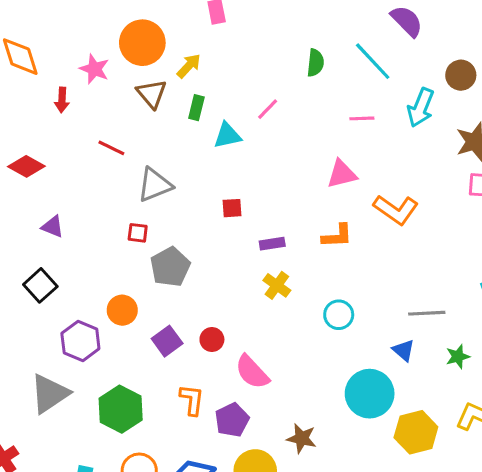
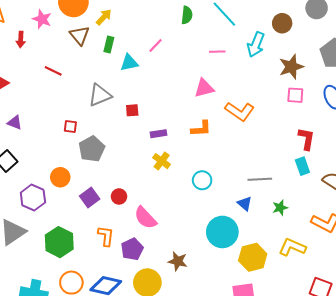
gray triangle: (155, 185) -> (100, 95), moved

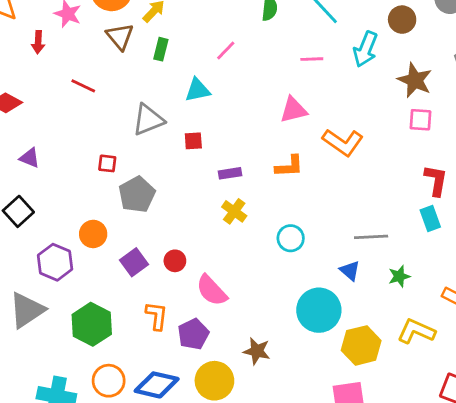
cyan triangle: (129, 63) -> (198, 90), moved
brown star: (291, 67) -> (415, 80), turned -30

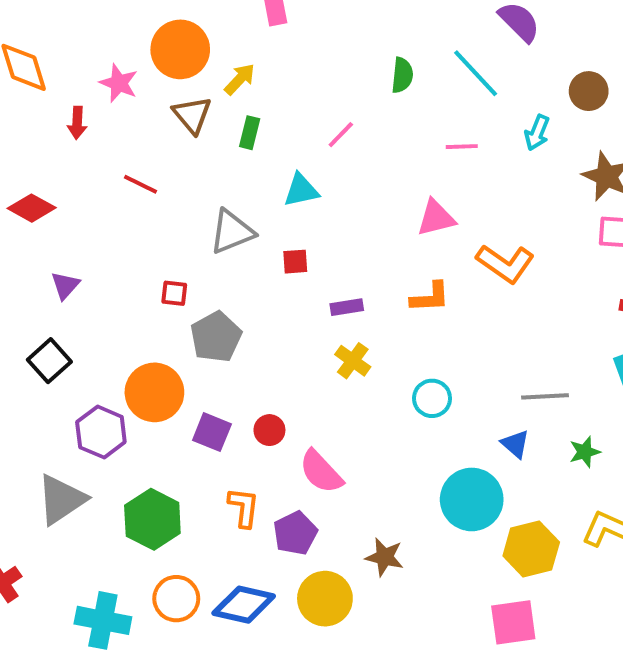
cyan arrow: (365, 49) -> (537, 133), size x0.7
purple triangle: (30, 158) -> (65, 285), turned 50
orange circle: (93, 234) -> (154, 392), size x1.5
purple square: (134, 262) -> (212, 432), turned -32

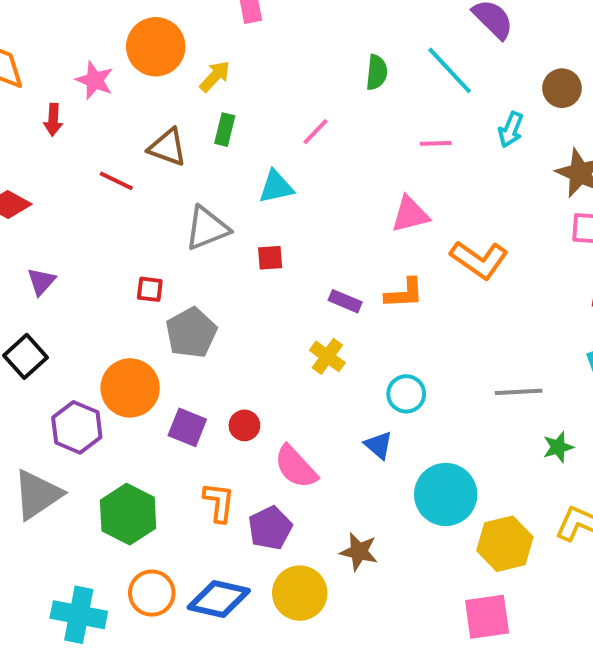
brown triangle: (192, 115) -> (168, 147), moved, turned -30
purple rectangle: (347, 307) -> (345, 301), moved, turned 32
blue triangle: (515, 444) -> (379, 445), moved

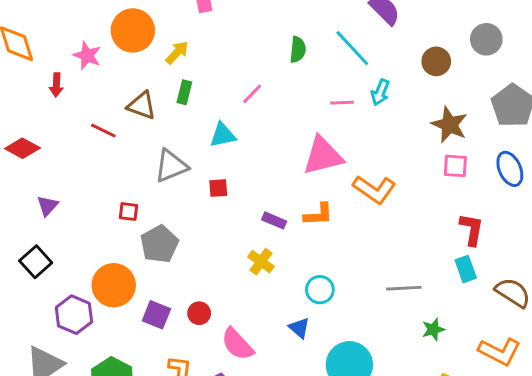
cyan arrow: (511, 130) -> (380, 92), moved
pink triangle: (410, 214) -> (323, 156), size x1.4

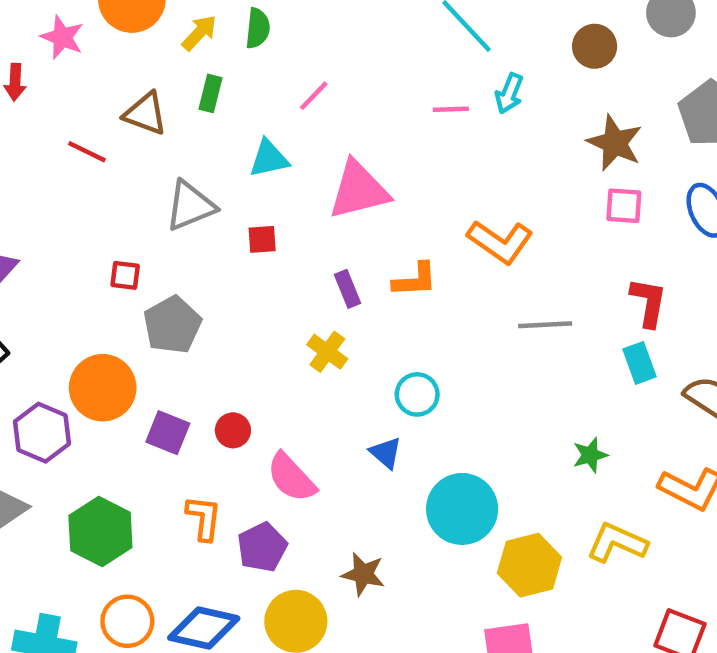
green semicircle: (298, 50) -> (258, 28), moved
pink triangle: (323, 156) -> (359, 190), moved
purple rectangle: (274, 220) -> (347, 289), turned 45
gray line: (404, 288) -> (545, 325), moved

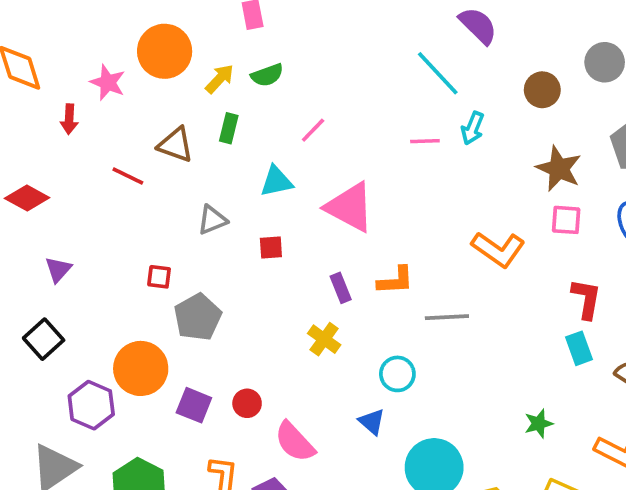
green semicircle: (258, 28) -> (267, 75), turned 64
pink triangle: (359, 190) -> (350, 207), turned 42
gray triangle: (190, 206) -> (212, 220), size x0.7
orange L-shape: (500, 242) -> (498, 249), moved
gray line: (545, 325) -> (447, 317), moved

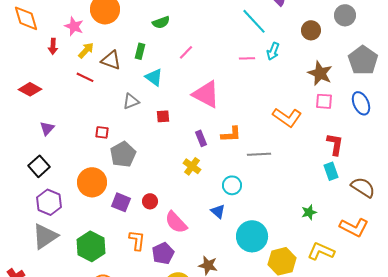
yellow arrow: (220, 79) -> (86, 50), moved
cyan triangle: (276, 181) -> (154, 77), moved, turned 48
purple hexagon: (91, 405) -> (49, 202), moved

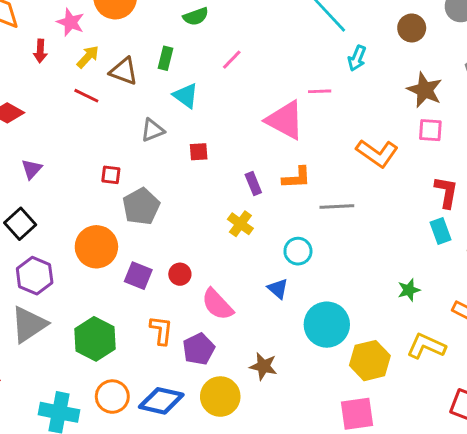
pink line: (247, 58) -> (320, 91), moved
pink triangle: (206, 94) -> (285, 120), moved

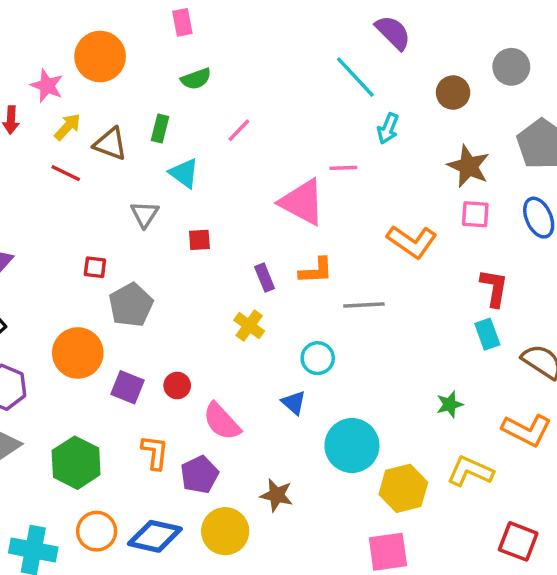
gray triangle: (153, 130) -> (145, 214), turned -35

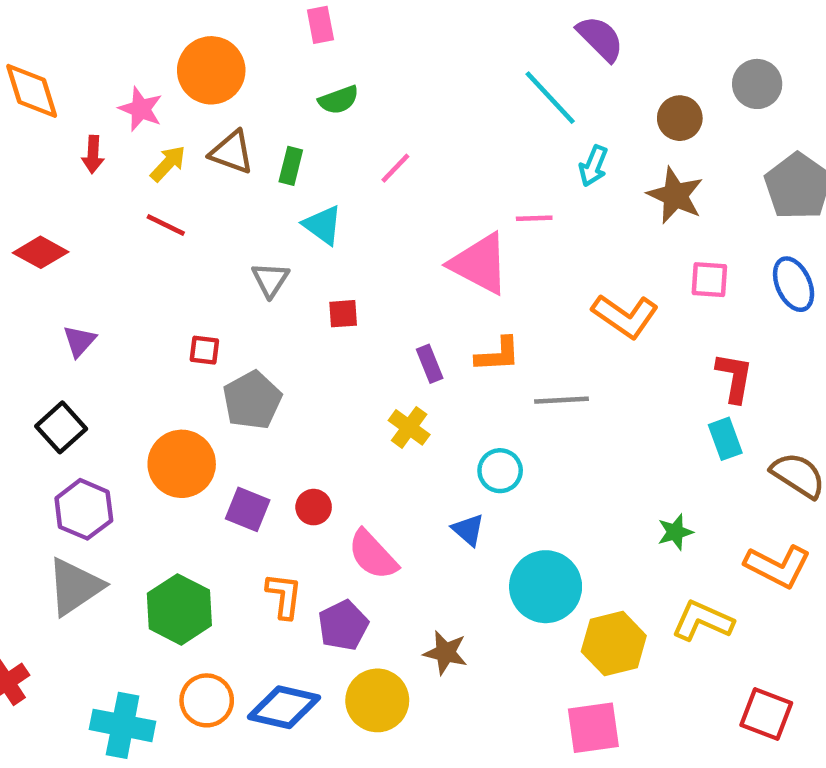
brown triangle: (110, 144) -> (232, 152), moved
brown star: (468, 166) -> (675, 195), moved

